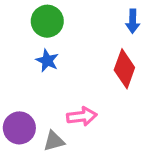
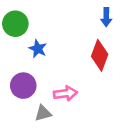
green circle: (47, 21) -> (15, 24), moved
purple circle: (19, 128) -> (23, 86), moved

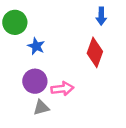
purple circle: (23, 86) -> (35, 81), moved

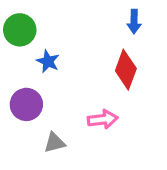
purple circle: (35, 81) -> (26, 104), moved
pink arrow: (62, 89) -> (103, 119), moved

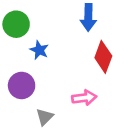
blue arrow: (134, 22) -> (88, 17), moved, size x1.4
gray triangle: (55, 143) -> (45, 117), turned -30

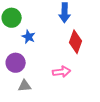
gray triangle: (45, 117) -> (25, 86), moved, turned 40

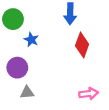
pink arrow: (62, 72) -> (89, 94), moved

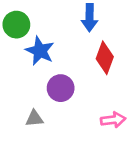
blue star: (31, 40) -> (40, 51), size x1.5
purple circle: (17, 68) -> (61, 88), moved

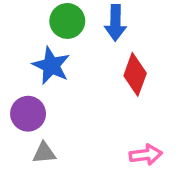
green circle: (16, 25) -> (67, 21), moved
purple circle: (61, 88) -> (28, 114), moved

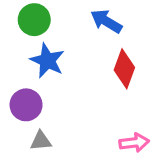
green circle: (67, 21) -> (34, 20), moved
blue arrow: (115, 23) -> (106, 21), turned 120

